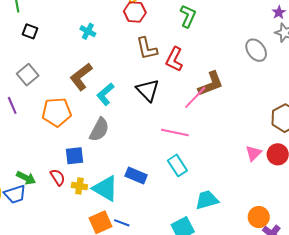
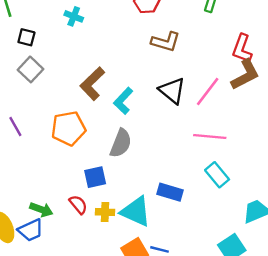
cyan cross: (88, 31) -> (74, 16), moved
brown L-shape: (147, 49) -> (166, 42), turned -55
red L-shape: (174, 59) -> (242, 49), moved
gray square: (28, 75) -> (30, 69), moved
pink line: (195, 97) -> (208, 91), moved

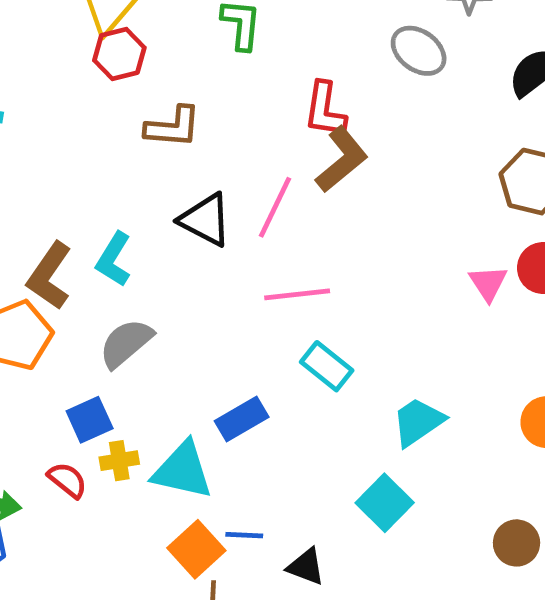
brown L-shape: (92, 84) -> (50, 276), moved
gray semicircle: (121, 143) -> (126, 343), turned -140
blue rectangle: (170, 192) -> (242, 419), turned -35
yellow cross: (105, 212) -> (119, 461), moved

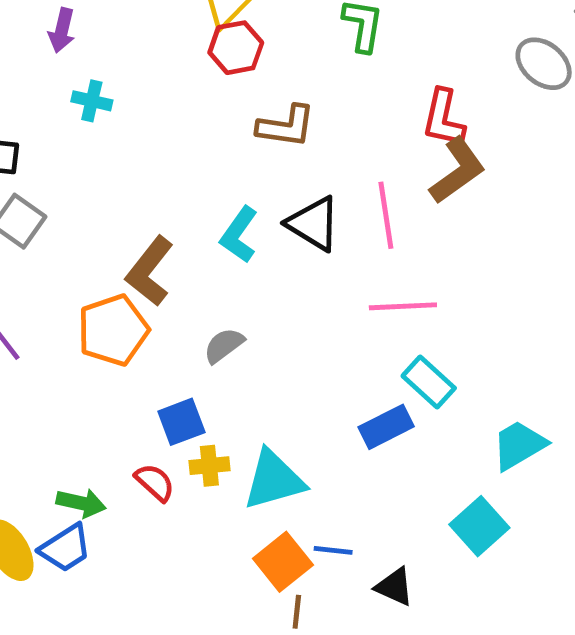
pink line: (275, 207) -> (386, 215), turned -38
cyan L-shape: (114, 259) -> (239, 235), moved
gray semicircle: (126, 343) -> (224, 345), size x0.7
blue rectangle: (242, 419) -> (386, 427), moved
cyan triangle: (183, 470) -> (274, 480), turned -32

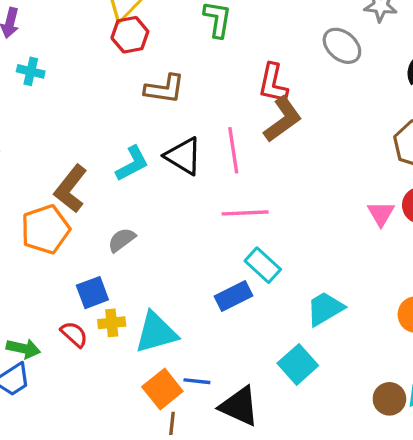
cyan L-shape: (239, 235) -> (132, 164), turned -153
black triangle: (394, 587) -> (239, 406), size x1.5

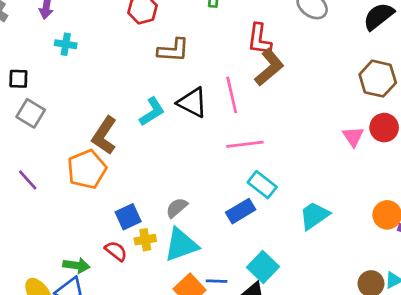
gray semicircle: (122, 240) -> (177, 208), moved
cyan square: (298, 364) -> (263, 267), moved

